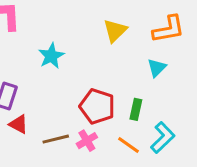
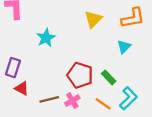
green rectangle: (136, 109) -> (109, 77), turned -56

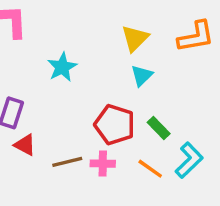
cyan triangle: (124, 47) -> (142, 76), moved
pink cross: (72, 101) -> (103, 164), turned 32

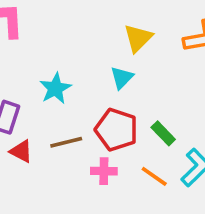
cyan star: (62, 67) -> (55, 88), moved
cyan triangle: (142, 76) -> (122, 78), moved
brown line: (67, 162) -> (66, 142), moved

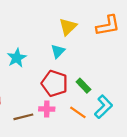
brown line: (66, 142) -> (23, 117), moved

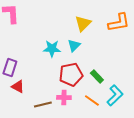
cyan star: (17, 58) -> (52, 49), moved, turned 30
red pentagon: (55, 83) -> (71, 75), turned -30

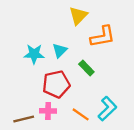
orange L-shape: (119, 23) -> (103, 37), moved
yellow triangle: (83, 24) -> (78, 16), moved
green rectangle: (97, 77) -> (86, 68), moved

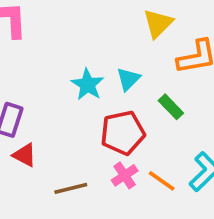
cyan star: (34, 54) -> (88, 85), turned 30
pink cross: (48, 111) -> (125, 175), moved, turned -35

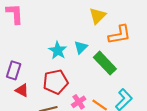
green rectangle: (171, 107) -> (105, 63), size x1.6
red pentagon: (123, 133) -> (56, 82), moved

